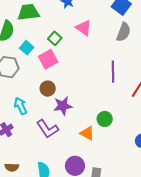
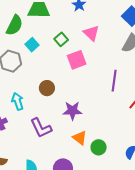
pink square: (48, 59) -> (77, 60), moved
purple star: (63, 106) -> (72, 111), moved
green circle: (105, 119) -> (99, 147), moved

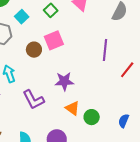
pink square: (77, 60) -> (54, 40), moved
brown circle: (47, 88) -> (34, 50), moved

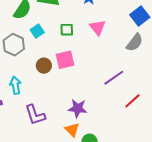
green square: (51, 10) -> (67, 30), turned 32
purple line: (105, 50) -> (114, 78), turned 40
purple star: (64, 81) -> (78, 108), moved

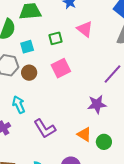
cyan square: (37, 31) -> (27, 47), turned 32
brown circle: (44, 66) -> (29, 73), moved
purple star: (78, 108) -> (97, 104), moved

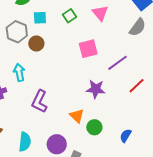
green square: (55, 38) -> (69, 16), turned -32
pink square: (61, 68) -> (88, 49), moved
purple L-shape: (45, 129) -> (39, 101), turned 45

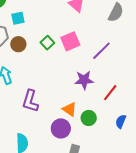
green square: (69, 16) -> (47, 43), moved
red line: (137, 86) -> (110, 93), moved
purple circle: (57, 144) -> (61, 128), moved

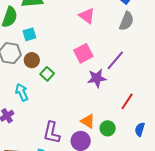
green square: (47, 43) -> (47, 74), moved
purple star: (84, 80) -> (97, 78), moved
purple L-shape: (30, 101) -> (52, 133), moved

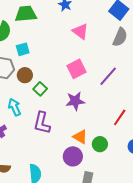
purple star: (97, 78) -> (75, 101), moved
purple L-shape: (52, 133) -> (42, 123), moved

